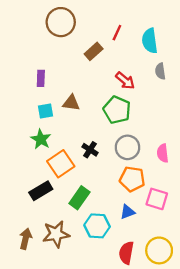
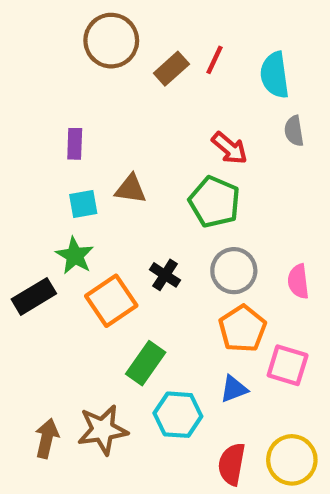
brown rectangle: (94, 51) -> (171, 69), moved
orange pentagon: (132, 179) -> (242, 329), turned 30
black rectangle: (41, 191) -> (34, 296), moved

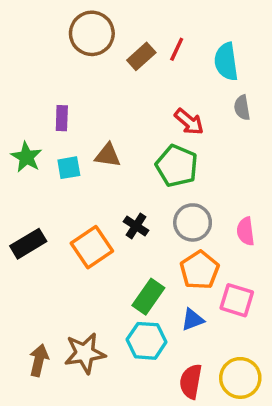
green star: (75, 256) -> (26, 157), moved
green rectangle: (146, 363) -> (148, 297), moved

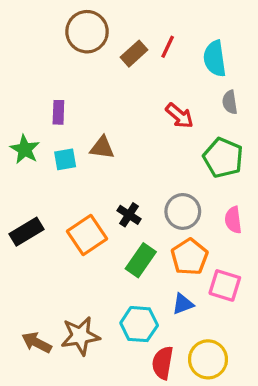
green pentagon: (177, 166) -> (223, 158), moved
green rectangle: (148, 297) -> (141, 260), moved
brown arrow: (39, 360) -> (37, 343), turned -76
yellow circle: (240, 378) -> (208, 359), moved
red semicircle: (191, 381) -> (163, 363), moved

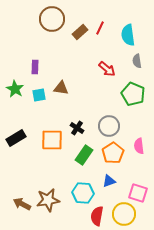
pink semicircle: (233, 220) -> (139, 146), moved
orange square: (87, 235) -> (52, 140), turned 35
pink square: (225, 285) -> (138, 193), moved

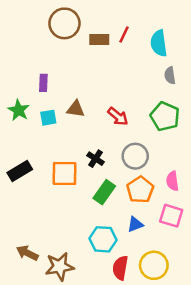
brown rectangle: (80, 32) -> (99, 40), turned 42
red arrow: (107, 69) -> (118, 116), moved
pink square: (138, 193) -> (171, 216), moved
brown star: (48, 200) -> (60, 267), moved

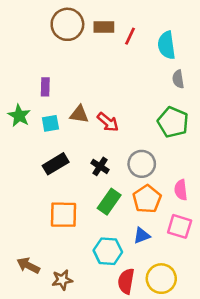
brown rectangle: (99, 40) -> (104, 27), moved
red arrow: (118, 116) -> (108, 122), moved
black rectangle: (20, 171) -> (56, 164), moved
orange square: (64, 174) -> (63, 215), moved
brown star: (60, 267) -> (62, 280), size x0.7

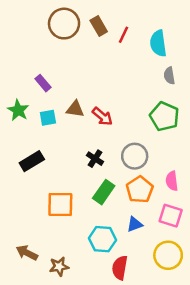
brown rectangle: (104, 27) -> (99, 26), turned 60
purple rectangle: (45, 87) -> (43, 83), turned -42
black rectangle: (56, 164) -> (32, 161), moved
yellow circle: (161, 279) -> (168, 255), moved

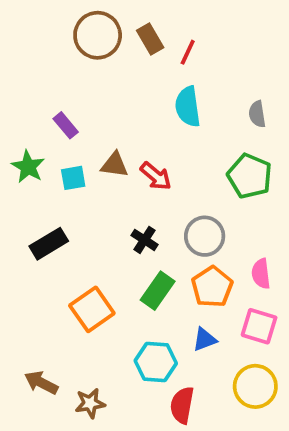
cyan semicircle: (158, 43) -> (188, 107), moved
orange square: (60, 204) -> (92, 309), turned -36

